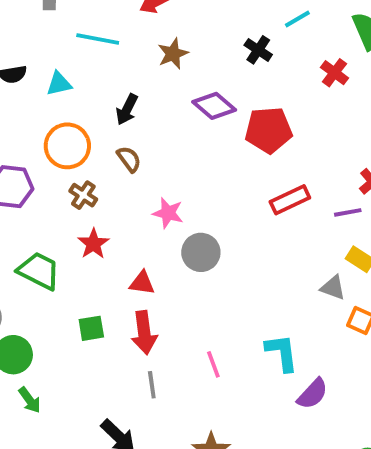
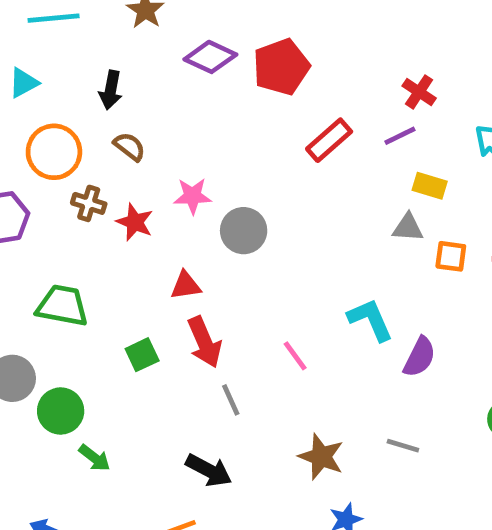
red star: (93, 244) -> (135, 222), moved

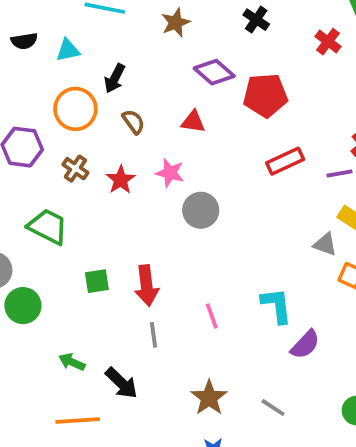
black arrow: (111, 90) -> (115, 78), moved
brown cross: (89, 203) -> (75, 169), moved
red triangle: (186, 285) -> (193, 122), moved
green arrow: (95, 458) -> (72, 362), moved, turned 150

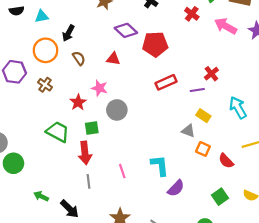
red star: (121, 180) -> (78, 102), moved
green trapezoid: (48, 227) -> (58, 132), moved
green square: (97, 281) -> (92, 128), moved

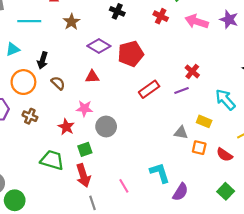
yellow rectangle: (203, 116) -> (204, 121), moved

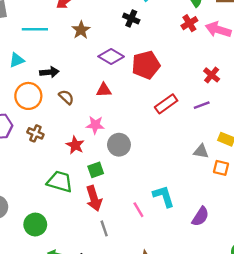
red cross: (161, 16) -> (189, 23), moved, turned 32
black arrow: (43, 60) -> (49, 72), turned -112
red cross: (192, 71) -> (212, 75), moved
cyan L-shape: (160, 173) -> (164, 196), moved
green circle: (15, 200) -> (35, 225), moved

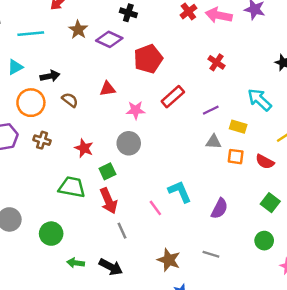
purple diamond: (111, 56) -> (109, 39), moved
purple line: (202, 105) -> (211, 110), moved
pink star: (95, 125) -> (136, 110), moved

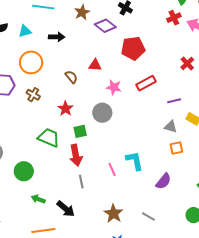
black arrow: (50, 76) -> (57, 37), moved
brown semicircle: (70, 100) -> (71, 77), moved
orange square: (236, 157) -> (176, 148), moved, turned -32

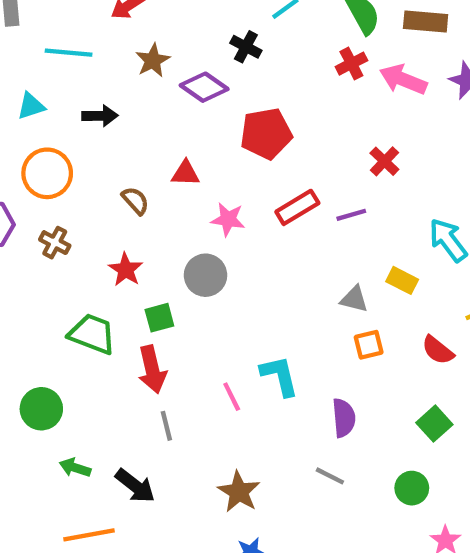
purple line: (174, 101) -> (351, 215), moved
purple semicircle: (163, 181) -> (344, 418), turned -42
gray line: (148, 216) -> (330, 476), moved

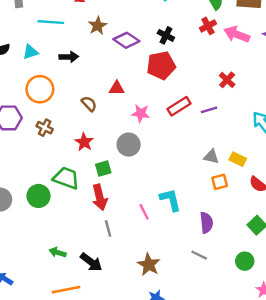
black cross: (246, 47) -> (166, 35), moved
yellow rectangle: (402, 280) -> (238, 159), moved
green circle: (41, 409) -> (38, 196), moved

